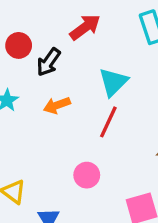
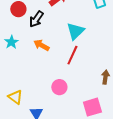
orange arrow: (57, 105) -> (41, 45), turned 49

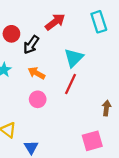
pink circle: (59, 87) -> (38, 99), moved

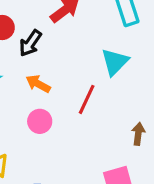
cyan triangle: (74, 58) -> (115, 62), moved

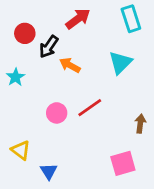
orange arrow: (38, 84) -> (70, 65), moved
red line: (87, 99) -> (90, 108), moved, turned 30

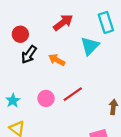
black arrow: (49, 47) -> (29, 55), moved
cyan triangle: (120, 63) -> (90, 46), moved
cyan star: (16, 77) -> (13, 101), moved

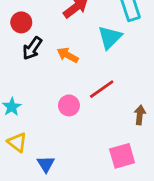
red line: (73, 94) -> (102, 89), moved
pink circle: (46, 98) -> (69, 105), moved

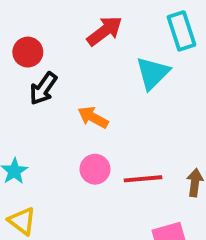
orange arrow: (68, 55) -> (93, 117), moved
red line: (102, 89) -> (143, 179), moved, turned 30

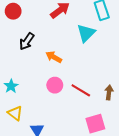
red circle: (28, 52) -> (13, 11), moved
red line: (143, 179) -> (81, 90), turned 36

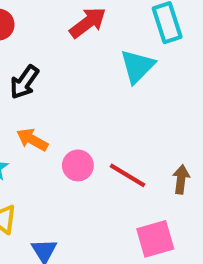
orange arrow: (54, 57) -> (32, 140), moved

